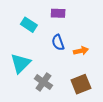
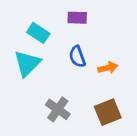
cyan triangle: (21, 63) -> (27, 64), moved

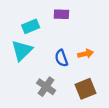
cyan rectangle: (38, 33) -> (31, 26), turned -56
blue semicircle: (77, 57) -> (61, 58), moved

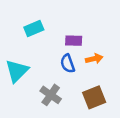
purple rectangle: (61, 14) -> (74, 41), moved
cyan triangle: (22, 50) -> (17, 71), moved

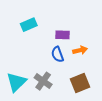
cyan triangle: (17, 71) -> (16, 82), moved

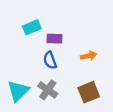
purple rectangle: (63, 35) -> (55, 39), moved
blue semicircle: (57, 54) -> (50, 60), moved

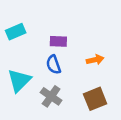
cyan rectangle: (32, 27) -> (16, 32), moved
cyan triangle: (18, 91) -> (19, 80), moved

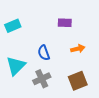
purple rectangle: (58, 41) -> (65, 23), moved
gray cross: (51, 96) -> (42, 79), turned 30

